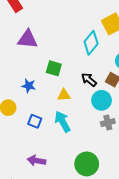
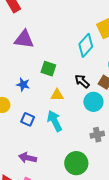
gray cross: (108, 123) -> (97, 135), moved

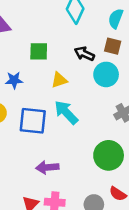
blue square: (28, 119) -> (33, 121), size x1.6

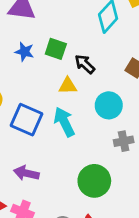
black arrow: (84, 54) -> (85, 64), moved
cyan circle: (106, 74) -> (109, 105), moved
blue star: (14, 80) -> (24, 52), moved

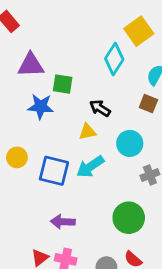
green square: (56, 49) -> (63, 84), moved
blue star: (24, 52) -> (41, 107), size x1.4
cyan arrow: (64, 122) -> (90, 167), turned -88

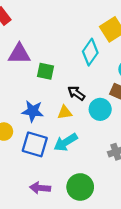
blue star: (41, 107) -> (33, 111), moved
cyan circle: (130, 143) -> (100, 109), moved
green circle: (129, 218) -> (80, 187), moved

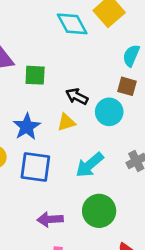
cyan diamond: (90, 52) -> (72, 24), moved, turned -55
blue star: (33, 111) -> (27, 127), turned -30
cyan arrow: (66, 142) -> (90, 165), moved

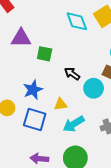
yellow triangle: (66, 122) -> (60, 104), moved

